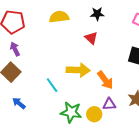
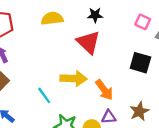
red triangle: (91, 38) -> (88, 42), size x1.6

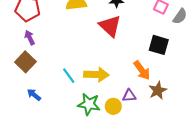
yellow arrow: (74, 78) -> (96, 75), moved
orange arrow: (104, 90) -> (142, 70), moved

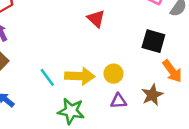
red triangle: (110, 26) -> (96, 19), size x0.7
orange arrow: (142, 70) -> (172, 71), moved
yellow circle: (113, 106) -> (114, 74), moved

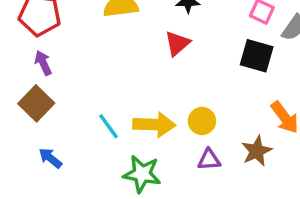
red triangle: (96, 19) -> (177, 43), turned 36
black square: (153, 41) -> (257, 56), moved

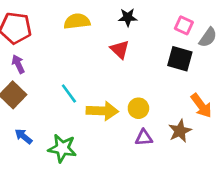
red triangle: (177, 43) -> (120, 49), turned -35
cyan line: (108, 126) -> (69, 94), moved
green star: (142, 174) -> (62, 148), moved

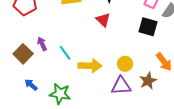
purple arrow: (18, 64) -> (42, 44), moved
yellow circle: (138, 108) -> (125, 64), moved
purple triangle: (144, 138) -> (121, 86), size x1.5

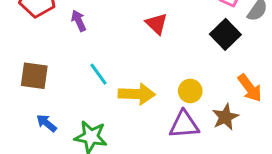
black square: (148, 27) -> (225, 34), turned 30
purple arrow: (42, 44) -> (79, 21), moved
brown square: (23, 54) -> (34, 76), turned -36

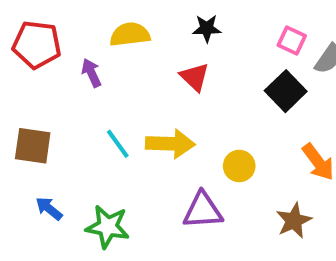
yellow arrow: (137, 94) -> (170, 144), moved
brown star: (225, 117) -> (294, 221), moved
purple triangle: (184, 125) -> (203, 211), moved

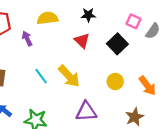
black square: (286, 91) -> (117, 44), moved
yellow arrow: (170, 144) -> (69, 76), turned 45
yellow circle: (239, 166) -> (115, 81), moved

